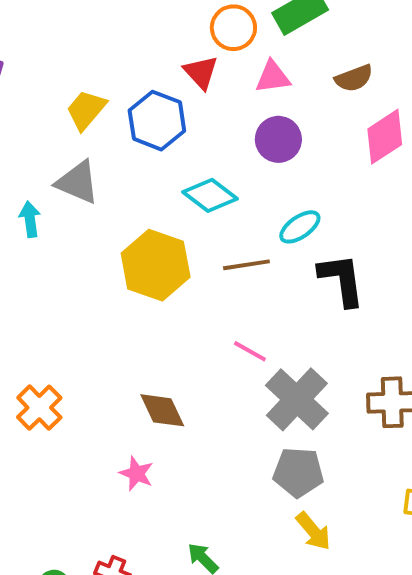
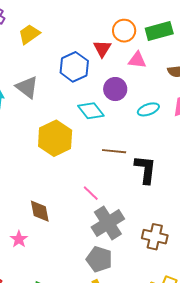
yellow trapezoid: (86, 110) -> (29, 34), moved
purple circle: (278, 139) -> (115, 89), moved
cyan ellipse: (300, 227) -> (148, 109), moved
brown line: (246, 265) -> (114, 151), moved

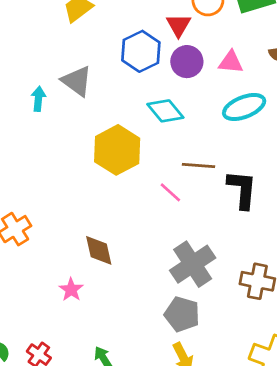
pink triangle: (137, 60) -> (231, 62), moved
purple circle: (115, 89) -> (187, 62), moved
cyan ellipse: (148, 109) -> (244, 107), size x1.4
pink line: (91, 193) -> (170, 192), moved

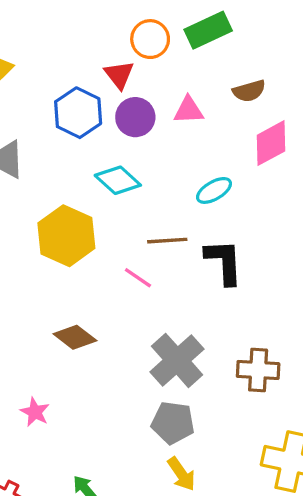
cyan ellipse: (244, 107) -> (214, 190), moved, size x0.7
brown diamond: (99, 250) -> (75, 337), moved, turned -32

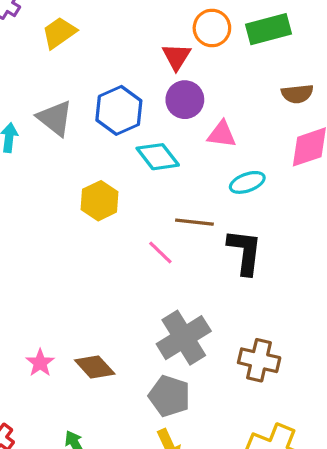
pink triangle: (188, 110) -> (222, 134), moved
blue hexagon: (78, 113) -> (119, 110), moved
yellow hexagon: (66, 236) -> (100, 201), size x0.7
brown diamond: (75, 337) -> (95, 367), moved

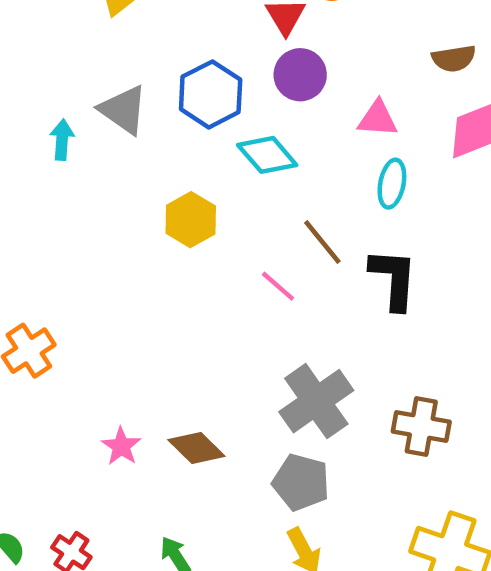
pink triangle: (222, 134) -> (378, 119), moved
cyan ellipse: (247, 182) -> (392, 184), turned -56
brown line: (194, 222) -> (322, 242), turned 48

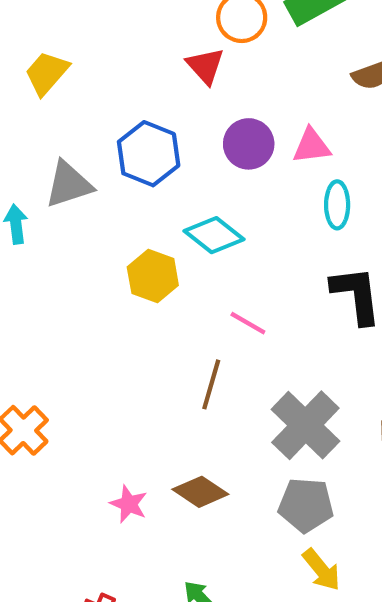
purple circle: (300, 75) -> (249, 144), moved
gray triangle: (123, 110) -> (69, 184), turned -42
cyan diamond: (267, 155) -> (214, 235), moved
brown line: (322, 242) -> (211, 384), moved, turned 66

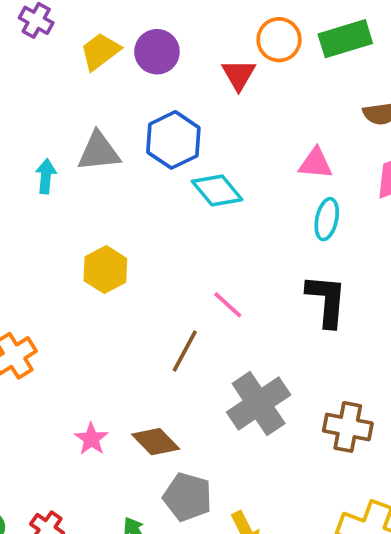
purple circle: (249, 144) -> (157, 52), moved
cyan diamond: (214, 235) -> (217, 190), moved
yellow hexagon: (153, 276) -> (105, 270), moved
gray pentagon: (306, 505) -> (188, 497), moved

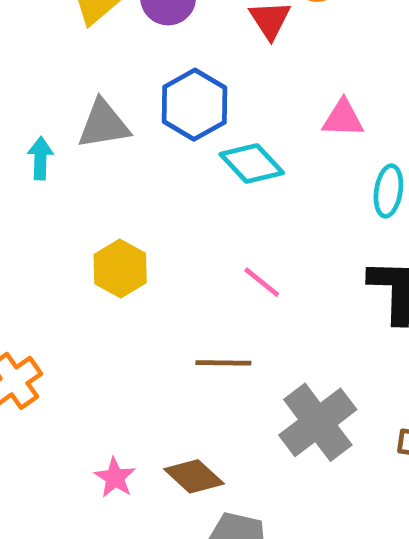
pink triangle: (316, 163) -> (343, 118), moved
pink line: (228, 305) -> (262, 282), moved
brown line: (185, 351) -> (223, 363), turned 66

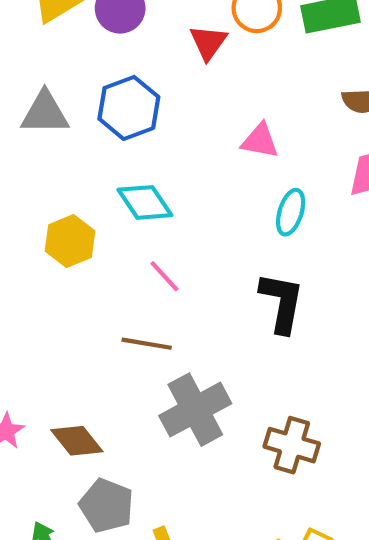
cyan diamond: (252, 164) -> (145, 202), moved
yellow hexagon: (120, 269) -> (70, 241), moved
brown line: (223, 363) -> (147, 344), moved

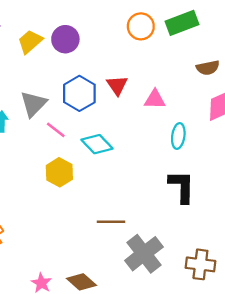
red triangle: (208, 42) -> (117, 85), moved
gray triangle: (45, 113) -> (33, 104), turned -36
pink line: (164, 276) -> (56, 130), moved

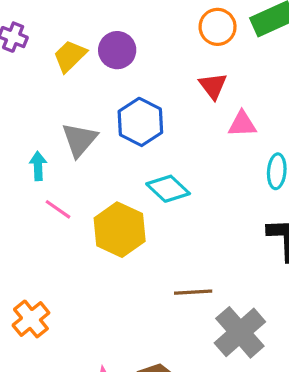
red triangle: (117, 85) -> (213, 86), moved
pink line: (56, 130) -> (58, 209), moved
yellow hexagon: (59, 172) -> (120, 230), size x1.4

